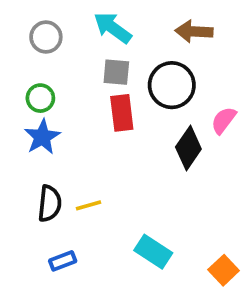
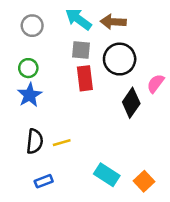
brown arrow: (194, 31) -> (113, 22), moved
orange square: (224, 270) -> (144, 181), moved

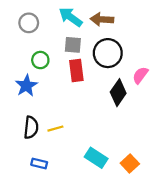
green circle: (28, 68) -> (40, 60), moved
blue rectangle: (44, 181) -> (39, 163), turned 35

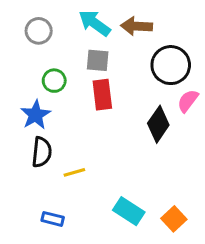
black circle: (108, 53) -> (171, 65), moved
black semicircle: (31, 127) -> (42, 152), moved

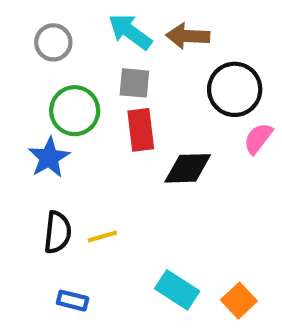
green circle: (54, 81) -> (75, 111), size x1.5
black diamond: (158, 124) -> (188, 168), moved, turned 54
black semicircle: (42, 152) -> (58, 232), moved

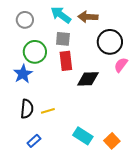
blue rectangle: (73, 301) -> (34, 141), turned -56

